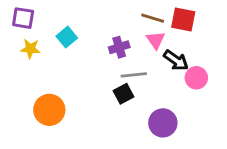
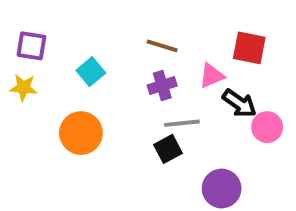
brown line: (153, 18) -> (162, 46), moved
pink triangle: (156, 40) -> (212, 76), turned 42
yellow star: (30, 49) -> (24, 87), moved
orange circle: (49, 110) -> (81, 133), moved

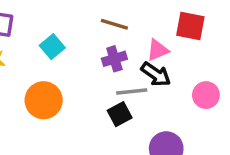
black arrow: (239, 103) -> (156, 74), moved

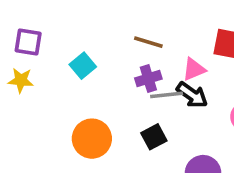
gray line: (132, 92) -> (167, 95), moved
orange circle: (44, 100) -> (92, 139), moved

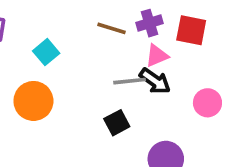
purple cross: (148, 78) -> (149, 23), moved
orange circle: (92, 139) -> (33, 101), moved

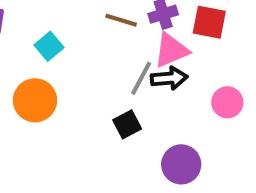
pink triangle: (157, 56) -> (171, 50), size x1.4
gray line: (130, 81) -> (141, 78), turned -56
black arrow: (155, 81) -> (169, 78), turned -40

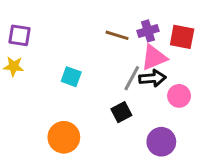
cyan square: (49, 46) -> (71, 77), moved, turned -30
orange circle: (35, 100) -> (64, 137), moved
pink circle: (227, 102) -> (179, 96), moved

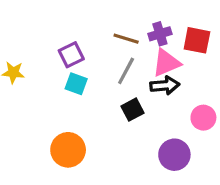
purple square: (20, 35) -> (71, 55), moved, turned -35
gray line: (132, 78) -> (126, 71), moved
pink circle: (179, 96) -> (203, 118), moved
black square: (121, 112) -> (133, 110), moved

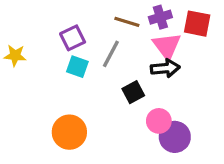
pink triangle: (166, 63) -> (167, 46), turned -44
gray line: (126, 71) -> (111, 54), moved
pink circle: (203, 118) -> (159, 121), moved

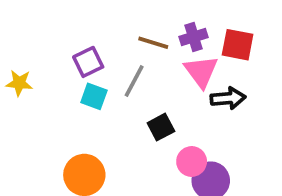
black arrow: (165, 68) -> (228, 98), moved

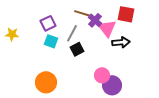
purple cross: (194, 37) -> (95, 20), moved, turned -32
black square: (161, 127) -> (77, 49), moved

